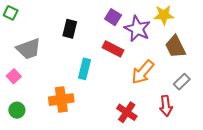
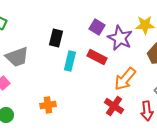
cyan rectangle: (85, 69) -> (70, 61), moved
orange cross: (61, 100) -> (48, 105), size x0.7
red cross: (127, 112) -> (114, 106), moved

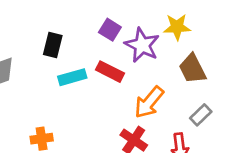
cyan rectangle: (70, 61) -> (72, 77), turned 60

